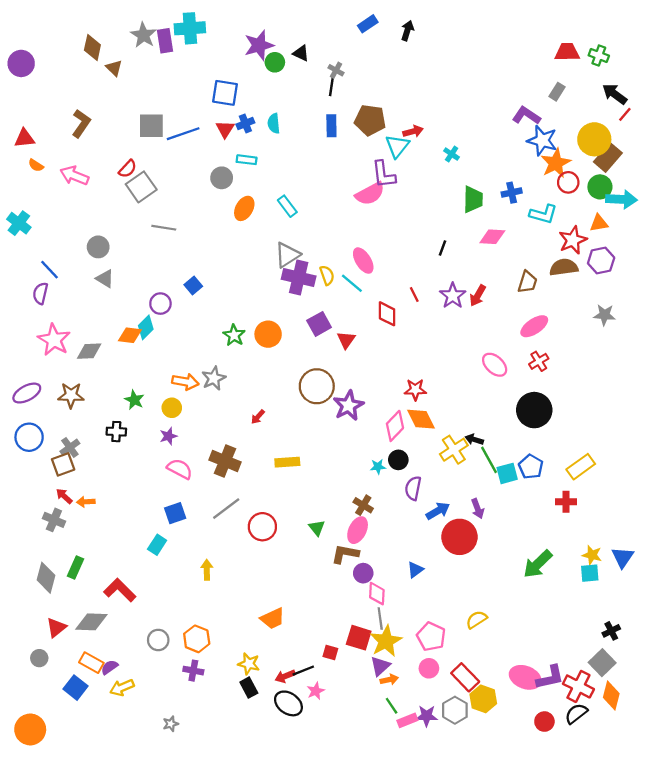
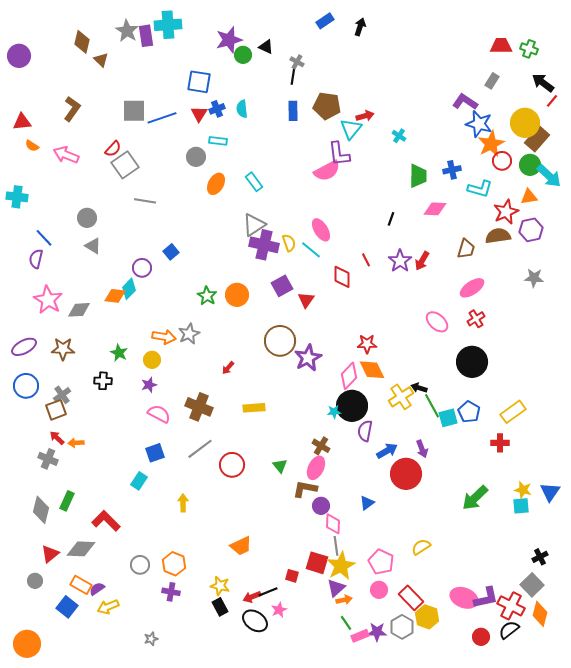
cyan arrow: (621, 199) -> (549, 176), turned 40
cyan cross: (19, 223) -> (17, 197), turned -30
black circle: (398, 460) -> (352, 406), size x1.8

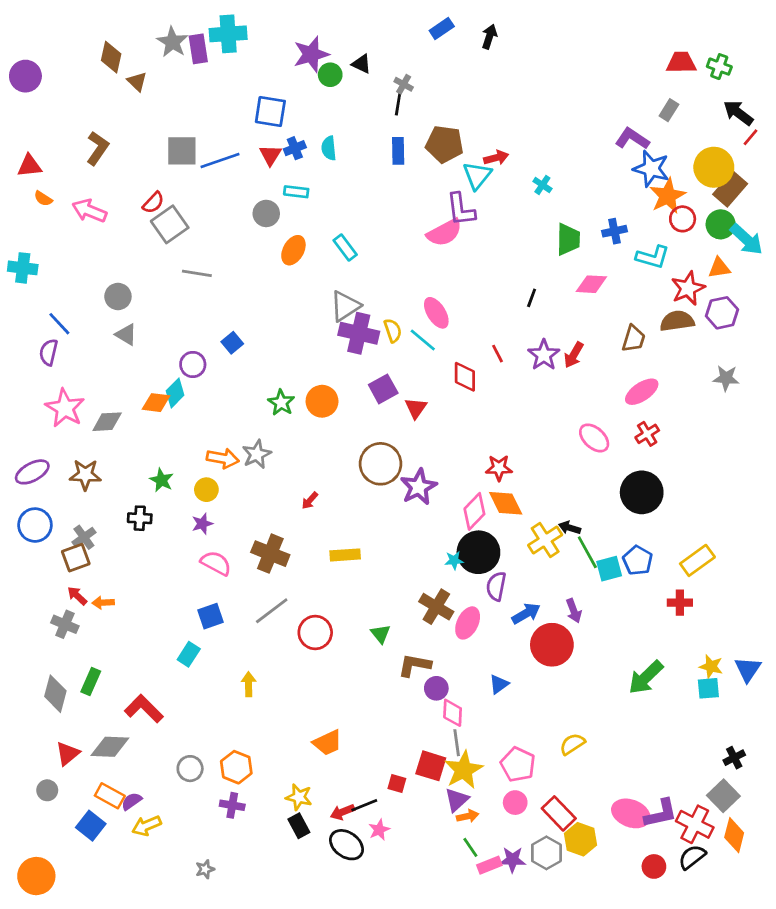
brown cross: (321, 446) -> (436, 607), size x1.4
pink ellipse: (316, 468) -> (468, 623), moved

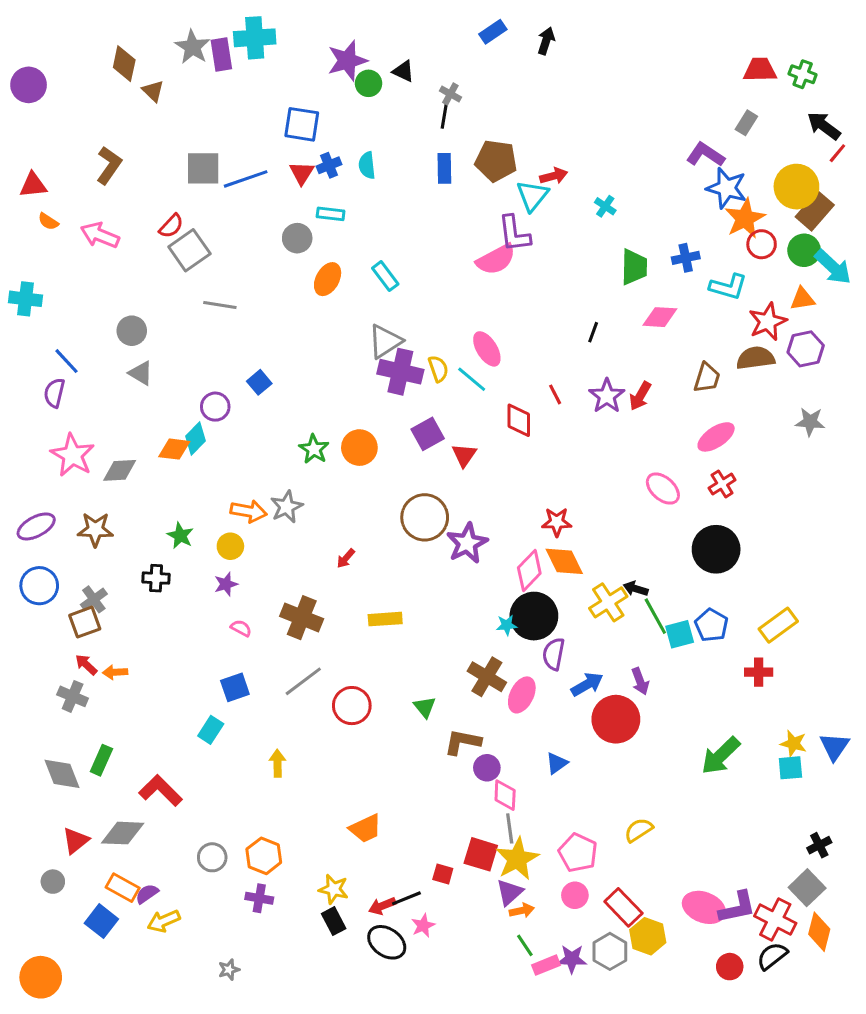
pink semicircle: (216, 563) -> (241, 628), size x0.6
gray diamond: (55, 694) -> (62, 774), turned -36

